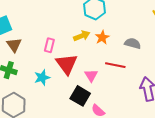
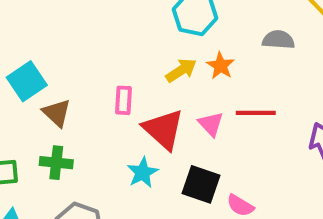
gray semicircle: (133, 43) -> (278, 40), moved
pink triangle: (91, 75) -> (211, 124), moved
cyan star: (42, 77) -> (142, 173), moved

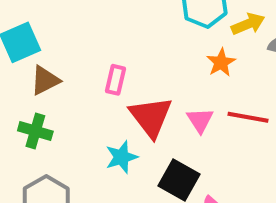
yellow arrow: (181, 70) -> (248, 24), moved
brown triangle: (57, 113) -> (45, 80), turned 40

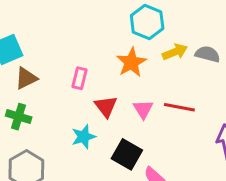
yellow arrow: (248, 24) -> (175, 52), moved
orange star: (221, 62) -> (131, 62), moved, size x1.4
red triangle: (151, 117) -> (106, 106), size x0.7

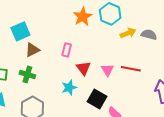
orange star: (131, 62) -> (83, 17), moved

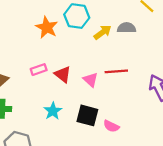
pink rectangle: (67, 50) -> (39, 70), turned 72
red triangle: (84, 68) -> (63, 74), moved

